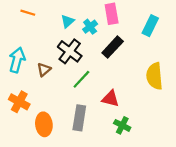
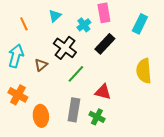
orange line: (28, 13) -> (24, 24), moved, turned 48
cyan triangle: (68, 21) -> (55, 16), moved
green cross: (122, 125) -> (97, 117), moved

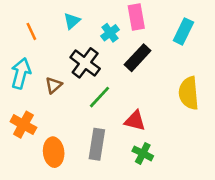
green cross: (97, 117) -> (143, 153), moved

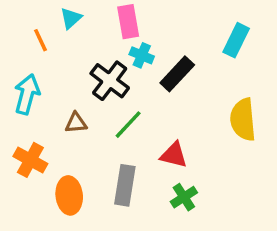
pink rectangle: (136, 17) -> (128, 22), moved
cyan triangle: (72, 21) -> (71, 18), moved
cyan cross: (110, 33) -> (142, 55), moved, turned -30
brown triangle: (54, 85) -> (76, 123), moved, turned 36
green cross: (143, 153) -> (184, 197), turned 30

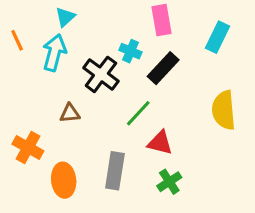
pink rectangle: (128, 22) -> (162, 20), moved
orange line: (40, 40) -> (17, 40), moved
cyan arrow: (27, 94) -> (54, 53), moved
green line: (128, 125) -> (138, 113), moved

